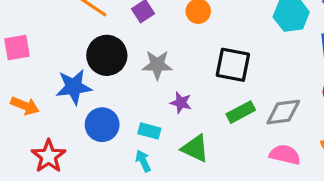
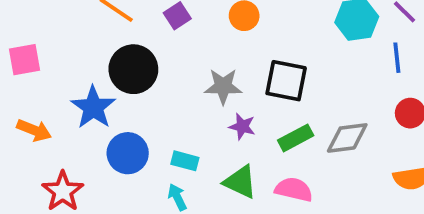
gray star: (157, 65) -> (223, 86), moved
blue star: (74, 87) -> (93, 107), turned -30
purple star: (181, 103) -> (242, 126), moved
pink semicircle: (285, 155) -> (294, 189), moved

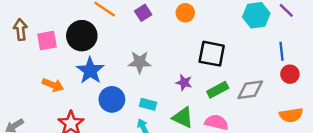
blue line: (397, 58) -> (281, 51), moved
black circle: (133, 69) -> (82, 36), moved
gray star: (223, 86) -> (140, 62), moved

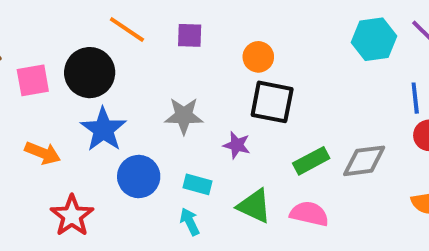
purple square: (143, 13) -> (190, 35), turned 35
orange circle: (185, 13) -> (258, 57), moved
black square: (212, 54) -> (272, 102), moved
purple star: (184, 83) -> (237, 145), moved

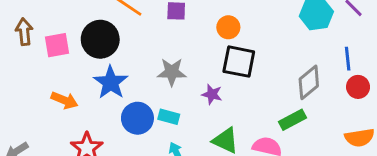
green rectangle: (311, 161) -> (292, 120), moved
gray diamond: (364, 161) -> (309, 82), moved, turned -32
cyan rectangle: (197, 184) -> (169, 117), moved

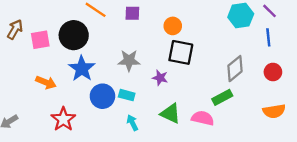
brown arrow: (24, 32) -> (15, 29), turned 36
blue line: (348, 59) -> (268, 37), moved

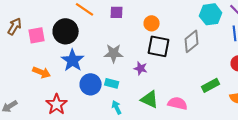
gray diamond: (235, 69) -> (192, 41), moved
green rectangle: (222, 97) -> (211, 85), moved

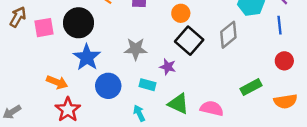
black square: (159, 46) -> (189, 41), turned 30
orange arrow: (42, 72) -> (57, 82), moved
cyan rectangle: (112, 83) -> (147, 85), moved

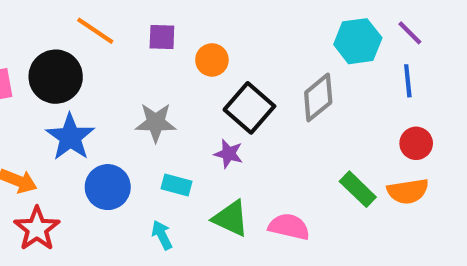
orange circle: (181, 13) -> (212, 60), moved
purple star: (168, 67) -> (229, 154), moved
green rectangle: (251, 87) -> (358, 189), turned 72
orange semicircle: (285, 101) -> (408, 191), moved

